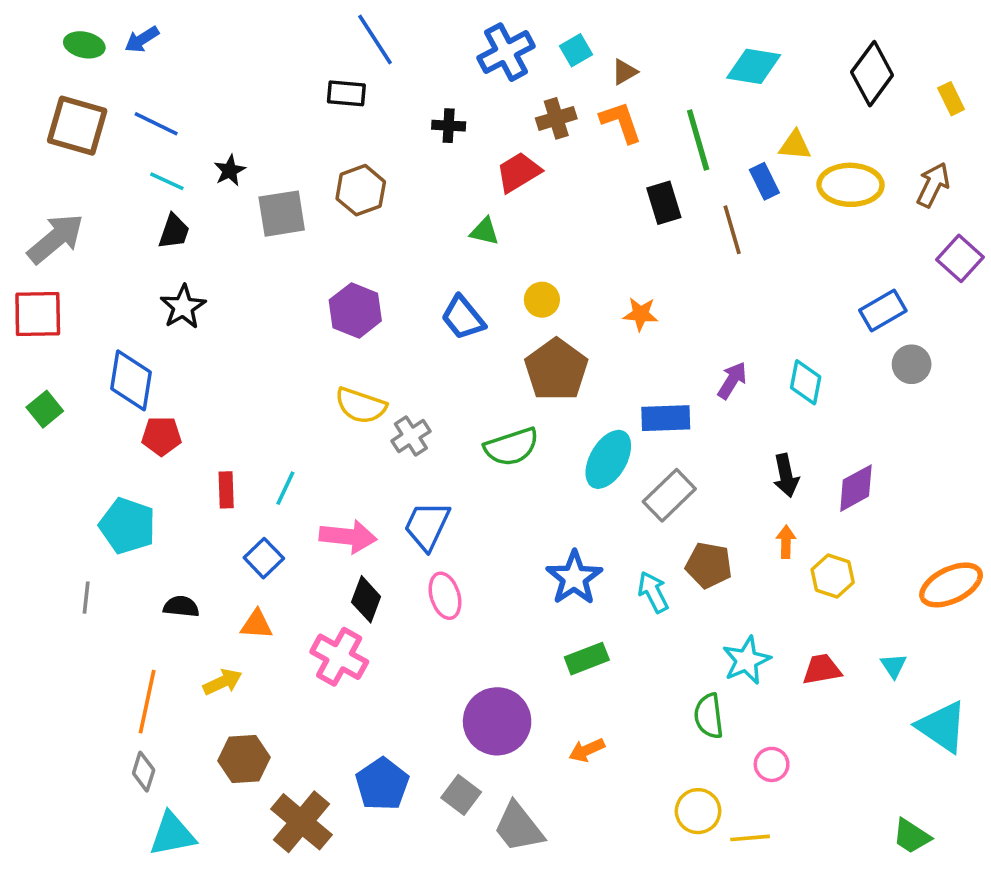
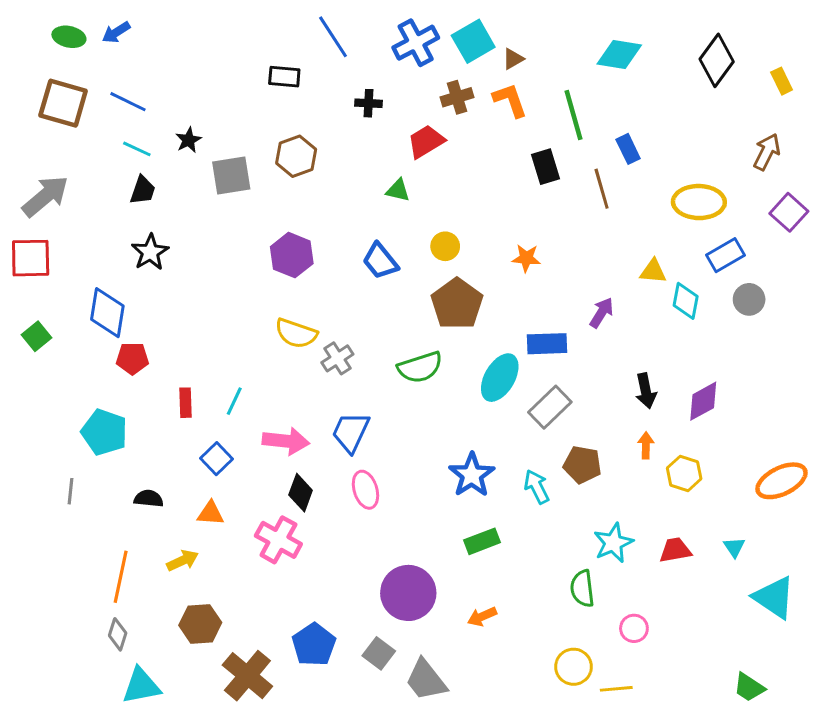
blue line: (375, 39) -> (333, 37), moved
cyan square: (576, 50) -> (473, 41), size x1.6
yellow triangle: (795, 145) -> (653, 271), moved
yellow ellipse: (851, 185) -> (699, 202), moved
cyan diamond: (806, 382) -> (686, 301), moved

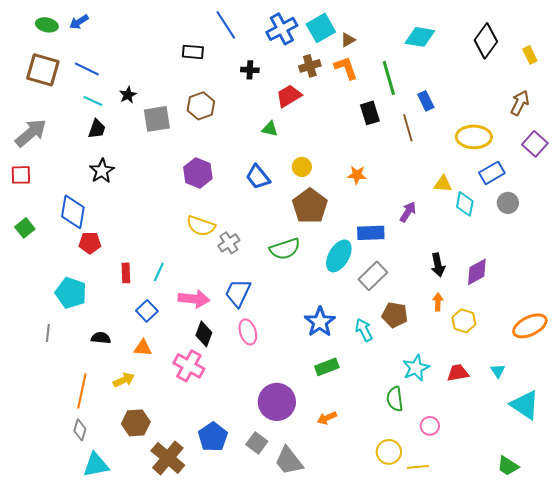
red square: (31, 258) -> (21, 175), size x0.7

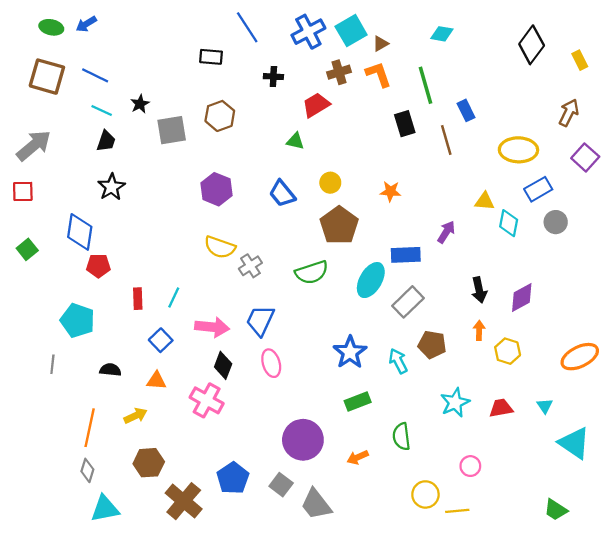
cyan diamond: (420, 37) -> (442, 34), moved, size x0.7
green semicircle: (395, 399) -> (401, 436), moved

